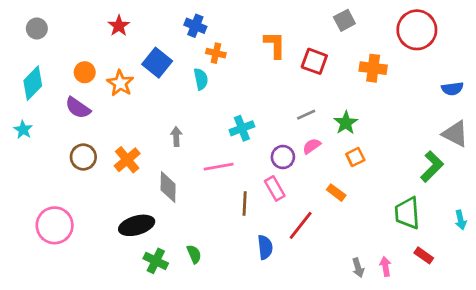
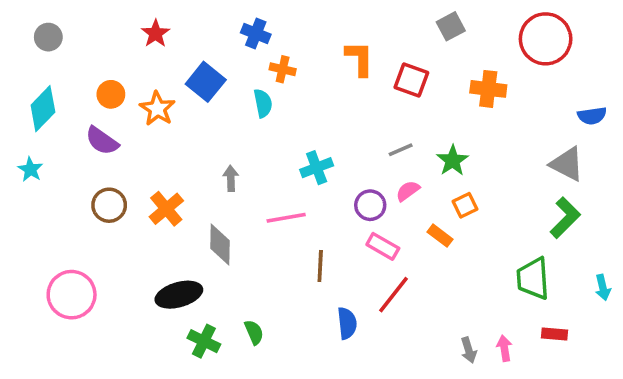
gray triangle: (455, 134) -> (567, 164), moved
pink rectangle: (275, 188) -> (383, 246), moved, turned -30
orange rectangle: (336, 193) -> (440, 236), moved
red rectangle: (424, 255) -> (554, 334), turned -30

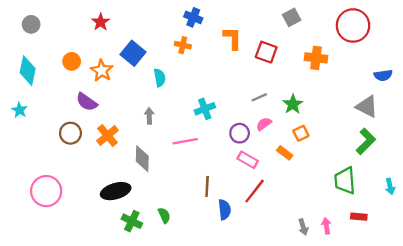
blue cross: (256, 33) -> (193, 17), moved
cyan semicircle: (263, 103) -> (160, 78), moved
cyan diamond: (43, 109) -> (28, 71), turned -32
purple semicircle: (102, 141) -> (87, 102), moved
brown line: (320, 266) -> (207, 186), moved

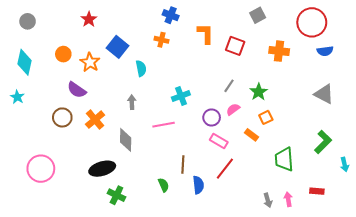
blue semicircle: (383, 75) -> (325, 51), moved
gray line: (259, 97) -> (229, 86), turned -32
green L-shape: (366, 141) -> (323, 142), moved
green trapezoid: (345, 181) -> (284, 159), moved
green semicircle: (164, 215) -> (164, 185), moved

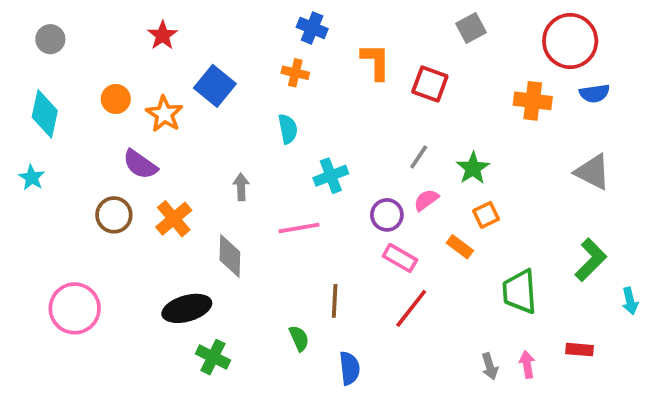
orange cross: (279, 51) -> (533, 101), moved
cyan semicircle: (141, 68) -> (288, 129), moved
blue semicircle: (198, 185) -> (350, 368), moved

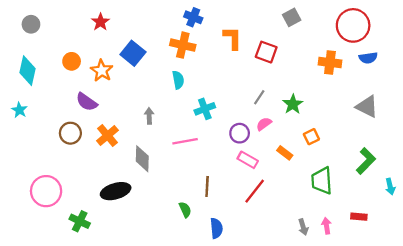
orange cross: (295, 73) -> (183, 45), size x1.5
orange square: (486, 215) -> (311, 137), moved
green cross: (213, 357) -> (80, 221), moved

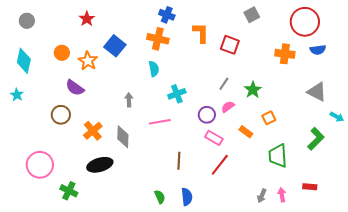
orange cross: (107, 135) -> (93, 131), moved
cyan arrow: (390, 186) -> (337, 117), moved, turned -48
green semicircle: (185, 210) -> (160, 197), moved
gray arrow: (303, 227) -> (262, 196), turned 40

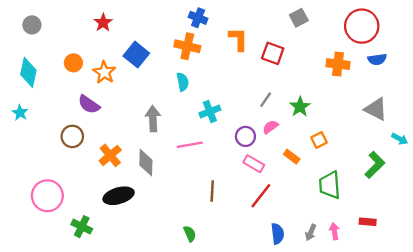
gray arrow: (129, 100) -> (153, 119), size x1.5
blue semicircle: (187, 197) -> (277, 234), moved

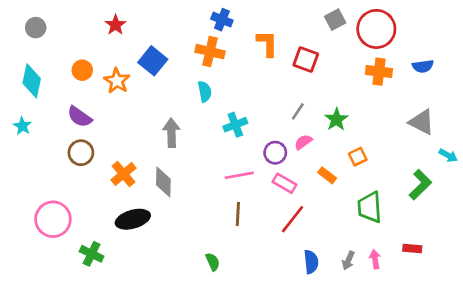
red circle: (362, 26) -> (376, 29), moved
purple semicircle: (89, 104) -> (80, 117), moved
pink line: (190, 145) -> (239, 175), moved

